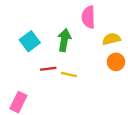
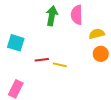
green arrow: (64, 40) -> (52, 16), moved
cyan square: (30, 41) -> (16, 43), moved, turned -36

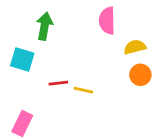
green arrow: (52, 16) -> (44, 26), moved

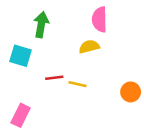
yellow semicircle: (135, 47) -> (89, 47), moved
orange circle: (140, 75) -> (131, 92), moved

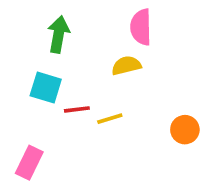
cyan square: (21, 56) -> (46, 87), moved
yellow line: (78, 84) -> (110, 119), turned -30

